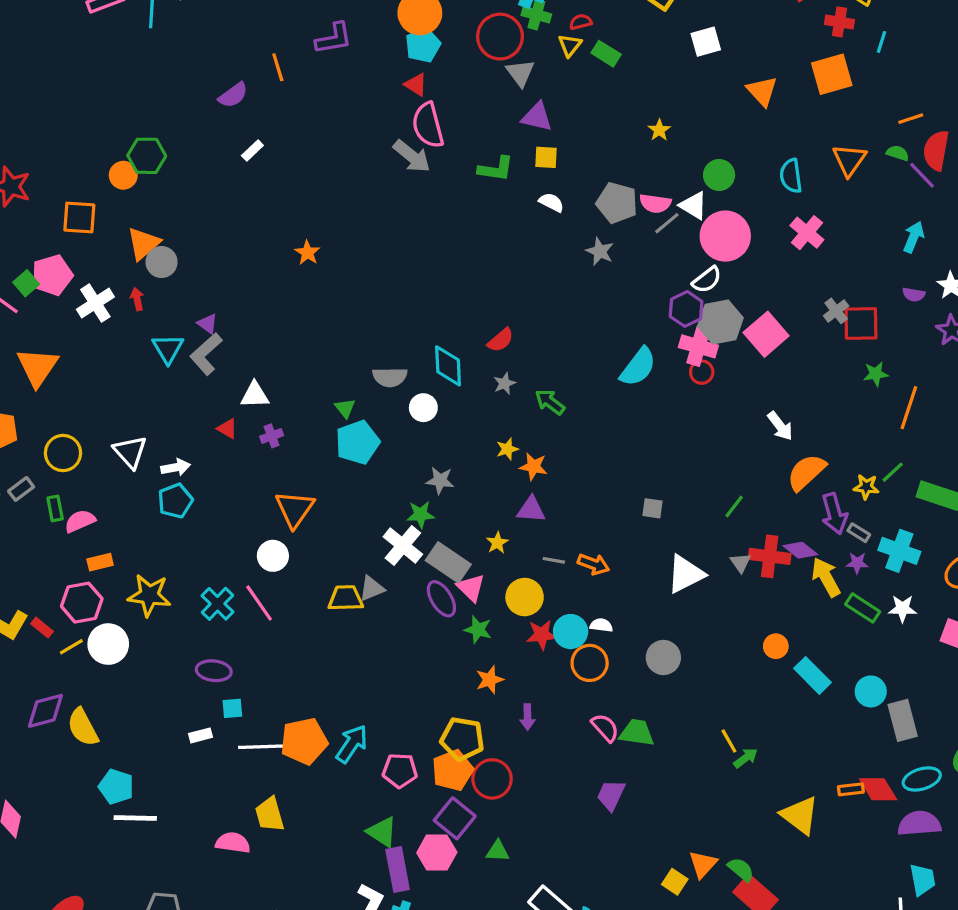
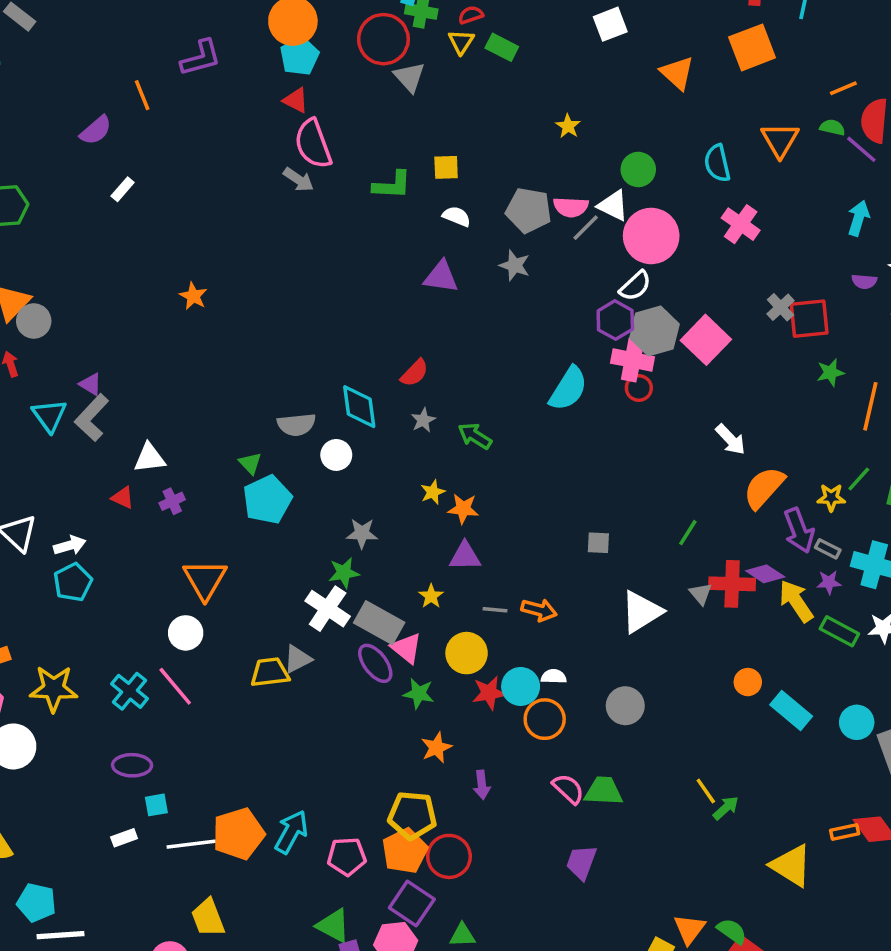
purple triangle: (537, 117) -> (441, 277), moved
gray arrow: (412, 156) -> (298, 180), size x0.7

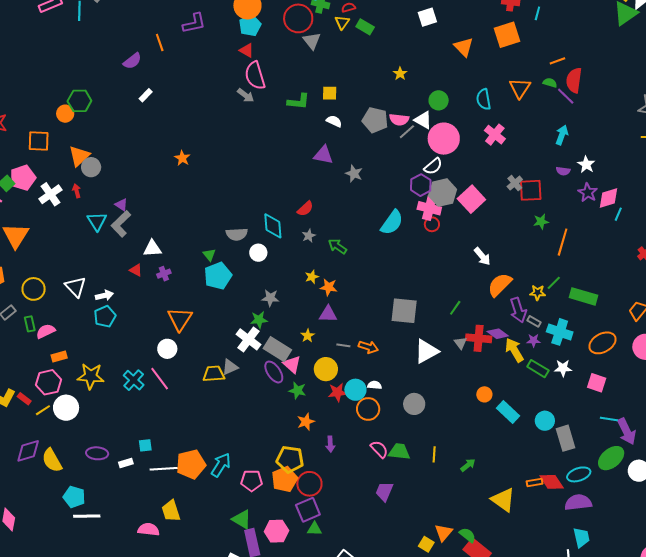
gray star: (515, 265) -> (354, 174), moved
gray square: (598, 543) -> (404, 311), size x2.0
purple ellipse: (132, 765) -> (97, 453), moved
yellow line: (706, 791) -> (434, 454), moved, turned 35
purple square: (412, 904) -> (308, 510), moved, turned 30

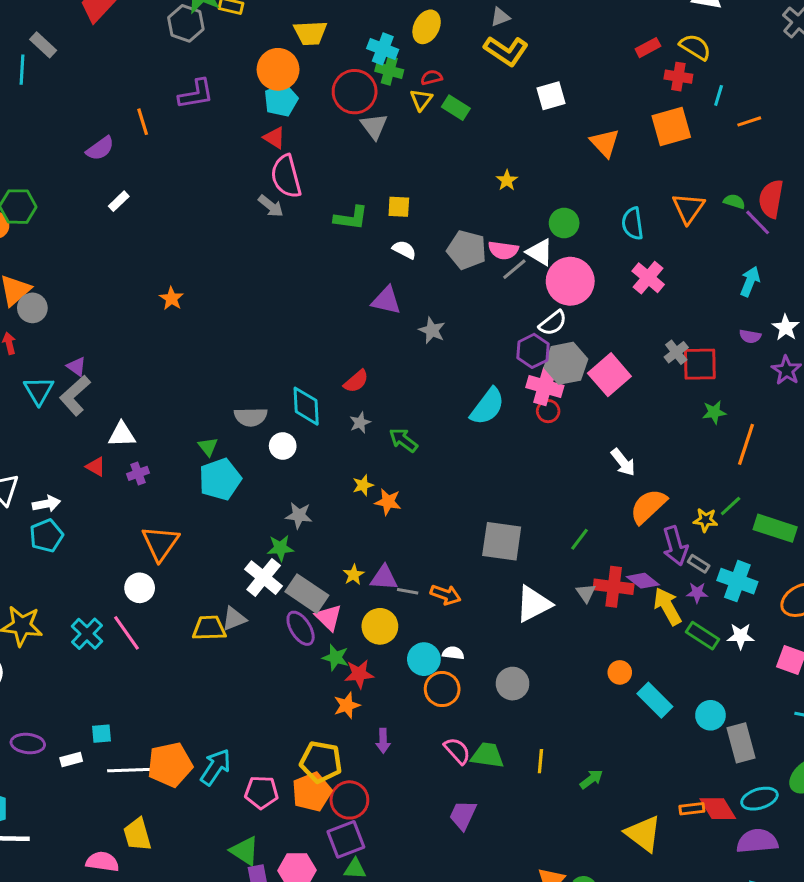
orange line: (557, 61) -> (749, 121), moved
purple triangle: (328, 314) -> (384, 578), moved
red star: (337, 392) -> (359, 674), moved

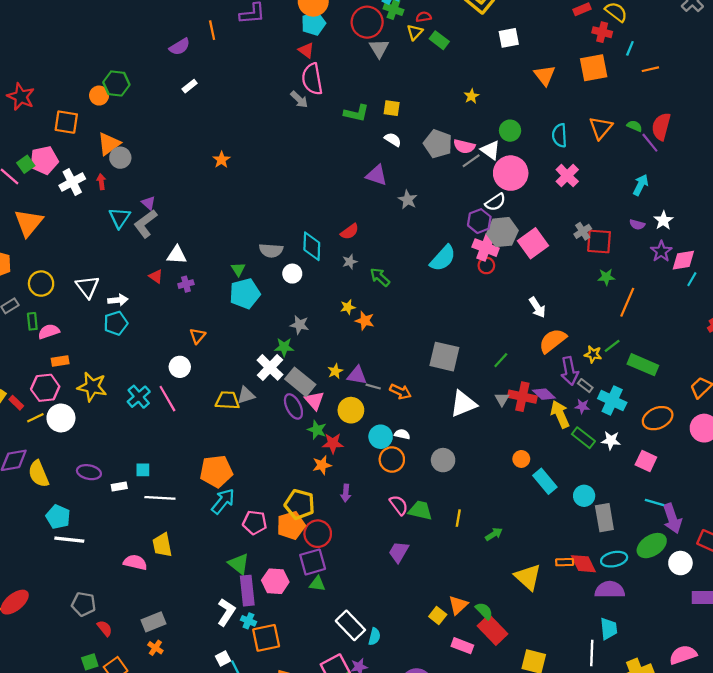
orange triangle: (160, 543) -> (198, 336), size x0.6
orange pentagon: (170, 765) -> (216, 471), moved

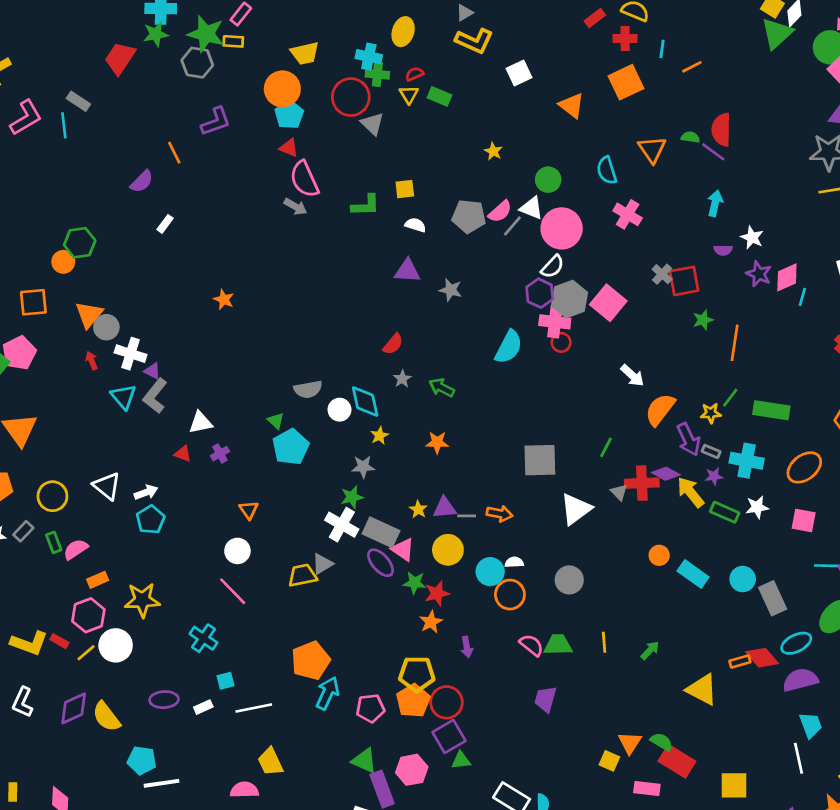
pink semicircle: (464, 146) -> (500, 211), turned -40
white cross: (72, 182) -> (131, 354), moved, turned -30
cyan diamond: (312, 246) -> (365, 401), moved
yellow star: (348, 307) -> (379, 436), moved
cyan cross: (139, 397) -> (204, 638), moved

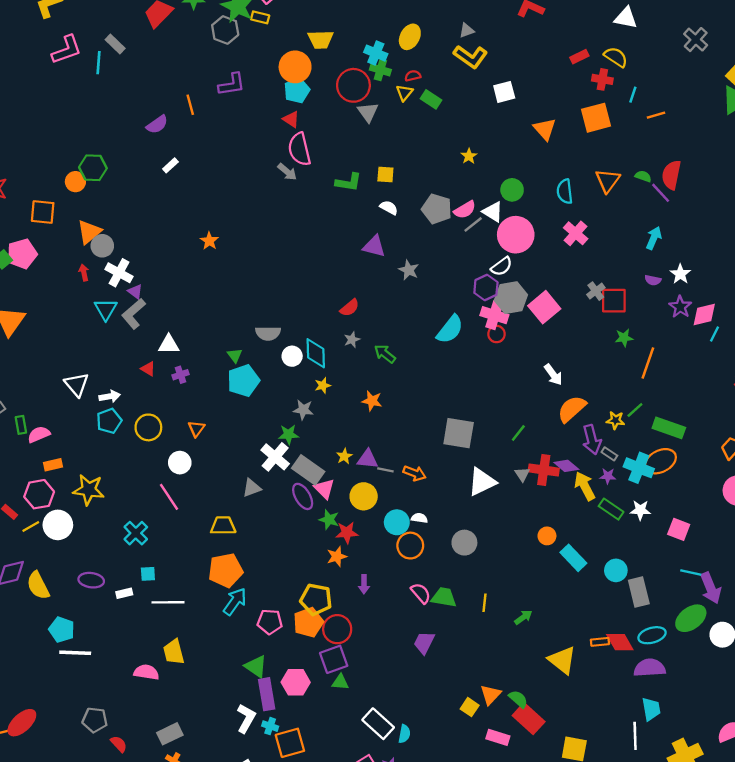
orange ellipse: (804, 467) -> (660, 461), moved
yellow circle: (52, 496) -> (148, 427), moved
yellow trapezoid: (302, 575) -> (223, 526), moved

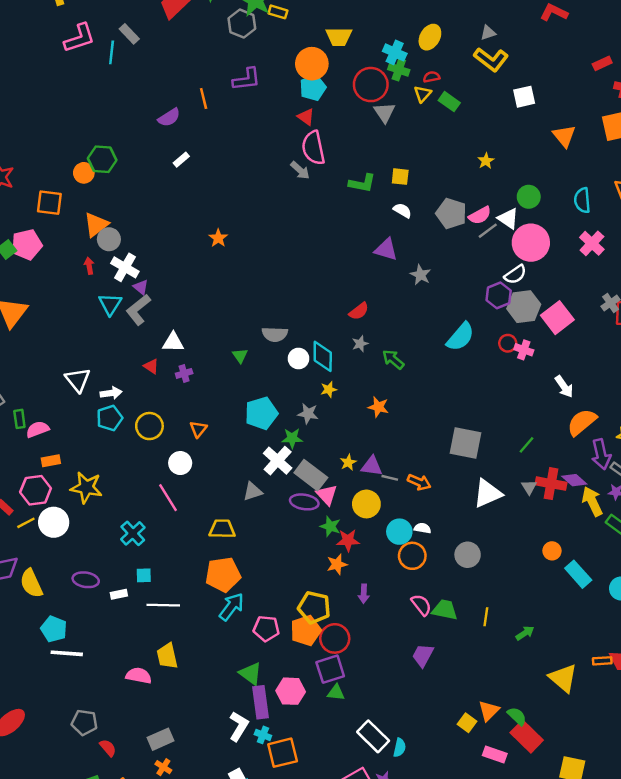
pink cross: (494, 315) -> (524, 350), moved, size x0.7
cyan pentagon: (243, 381) -> (261, 413), moved
purple ellipse: (303, 496) -> (304, 502), turned -52

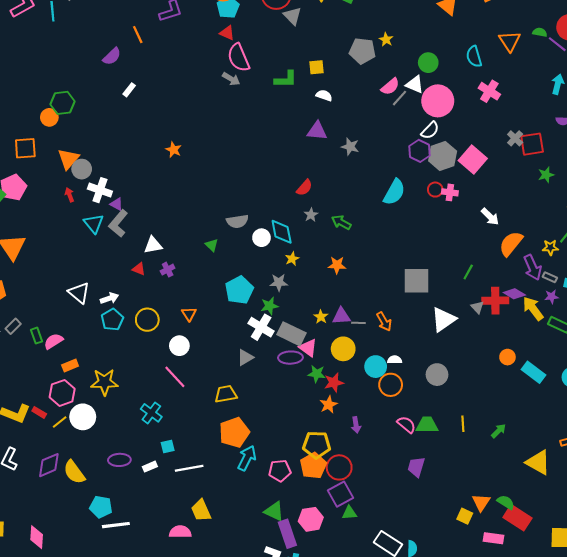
gray pentagon: (451, 213) -> (362, 51), moved
orange arrow: (419, 482) -> (384, 322), turned 48

